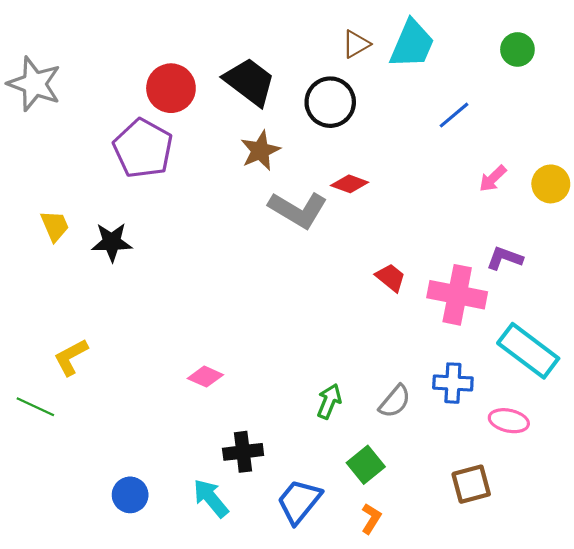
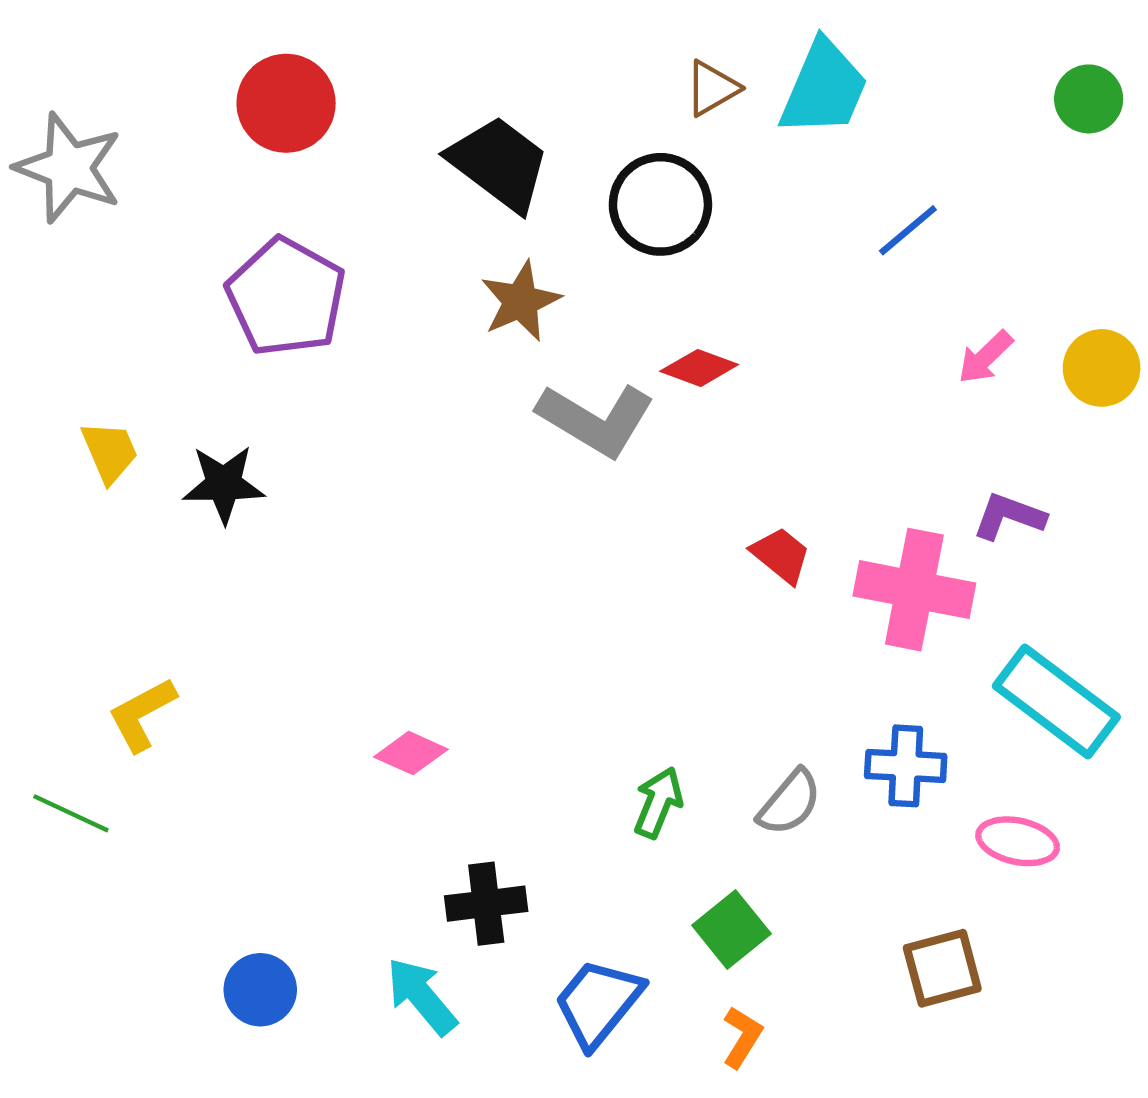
green circle: (517, 49) -> (1089, 99), moved
red circle: (171, 88) -> (286, 103), moved

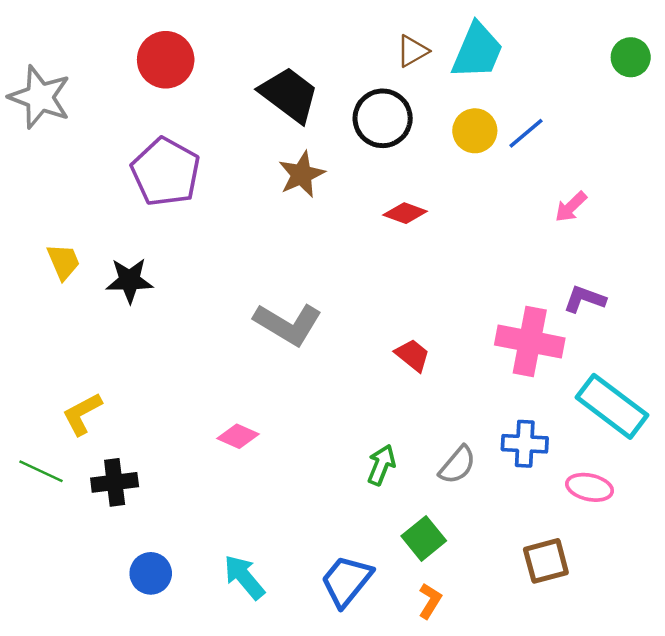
yellow circle: (1102, 368) -> (475, 131), moved
gray L-shape: (596, 420) -> (288, 324), moved
red trapezoid: (781, 555) -> (413, 355), moved
black cross: (486, 904) -> (115, 482), moved

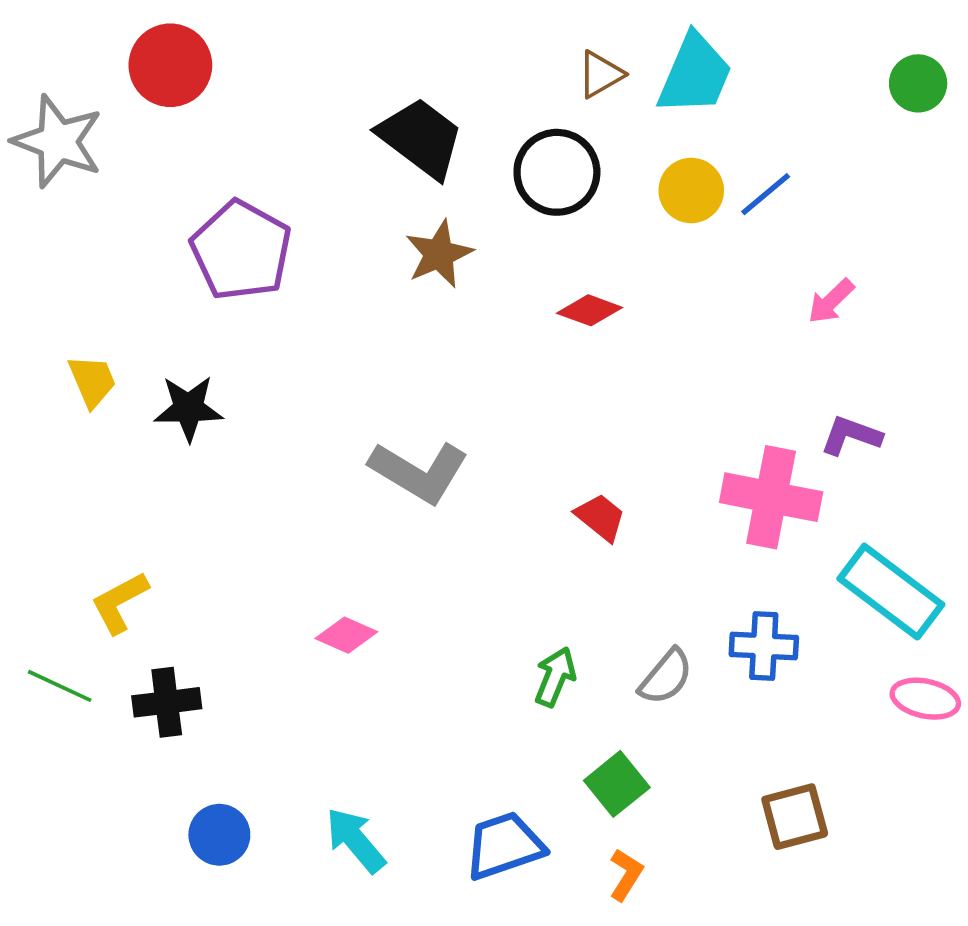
red circle: (166, 60) -> (170, 65), moved
pink ellipse: (590, 487) -> (925, 699), moved
blue trapezoid: (346, 581) -> (504, 846), turned 32

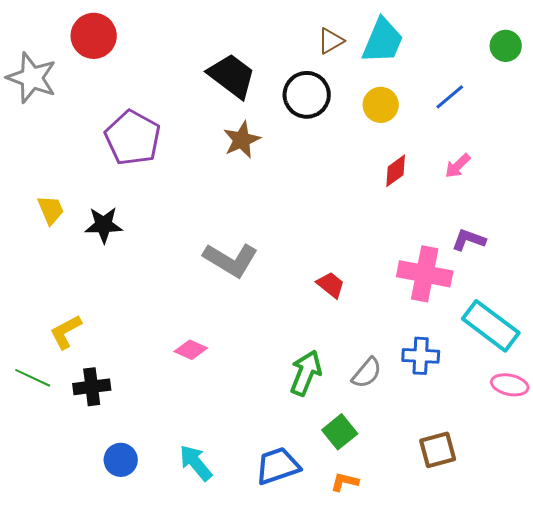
blue line: (766, 194) -> (450, 97), moved
red diamond: (590, 310) -> (396, 171), moved, turned -56
green arrow: (555, 677) -> (306, 373), size x1.4
orange L-shape: (626, 875) -> (345, 482), turned -108

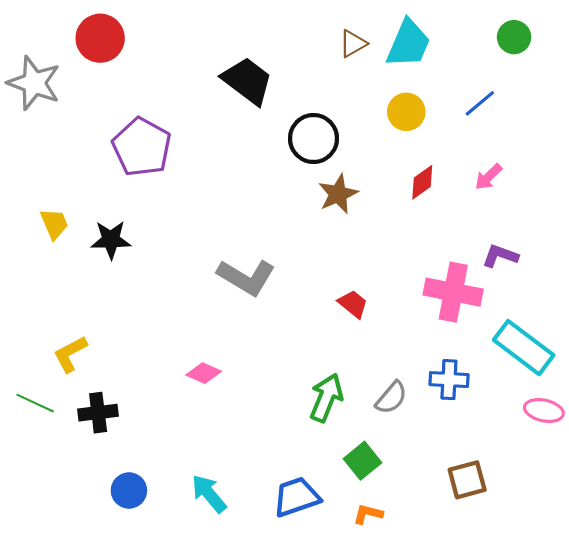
green circle: (506, 46) -> (514, 37), moved
black circle: (307, 95) -> (313, 138), moved
brown star: (242, 140) -> (338, 194), moved

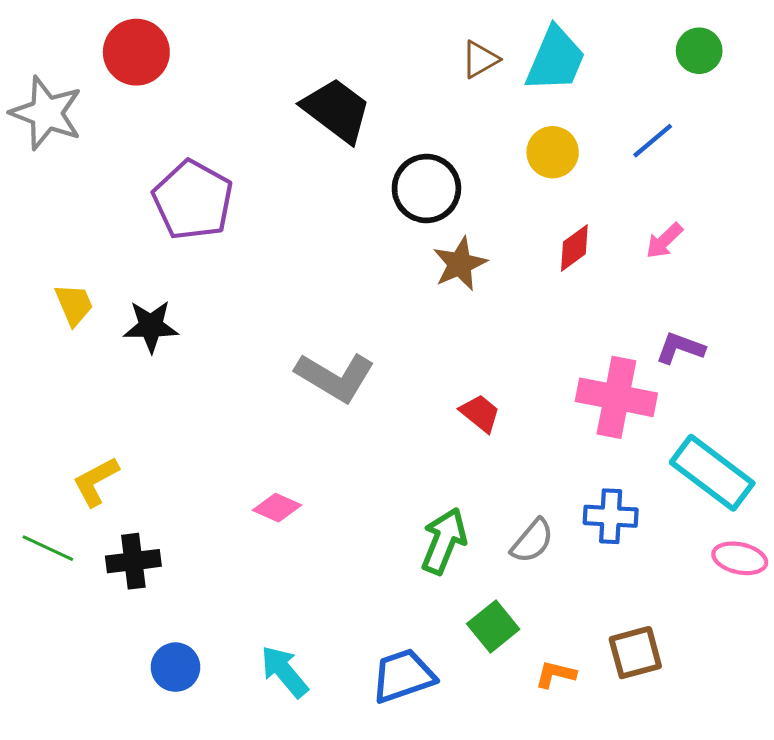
orange L-shape: (368, 514) -> (556, 674), moved

